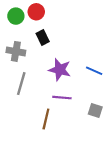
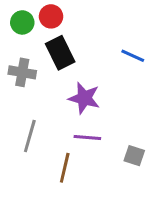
black rectangle: (43, 38) -> (60, 53), size x1.5
blue line: (94, 71) -> (133, 56), moved
gray line: (21, 84) -> (30, 136), moved

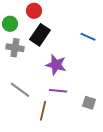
green circle: (22, 22) -> (10, 24), moved
black rectangle: (60, 53) -> (40, 35), turned 60
gray line: (30, 136) -> (20, 90), turned -70

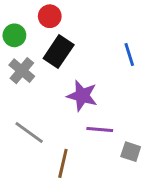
blue line: (88, 37) -> (129, 54), turned 49
gray cross: (15, 48) -> (22, 71), turned 30
purple line: (58, 91) -> (100, 130), moved

